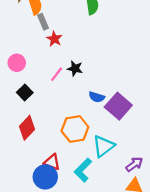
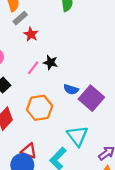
gray rectangle: (43, 22) -> (20, 18), turned 72
orange hexagon: (75, 129) -> (40, 108), moved
cyan triangle: (103, 146) -> (77, 136), turned -30

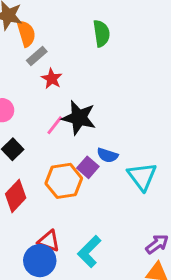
black star: (50, 62) -> (79, 118), size x1.6
purple square: (91, 98) -> (88, 167), moved, size x0.6
cyan triangle: (77, 136) -> (142, 176), moved

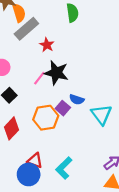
gray rectangle: (37, 56) -> (26, 29), size x1.6
red star: (52, 79) -> (47, 45), moved

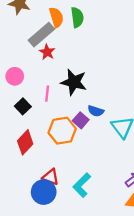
orange semicircle: (19, 13) -> (56, 17), moved
green semicircle: (72, 13) -> (77, 17), moved
red star: (47, 45) -> (47, 52), moved
pink line: (39, 78) -> (47, 94), moved, turned -32

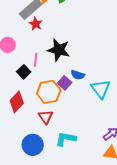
black square: (23, 106) -> (24, 72), moved
red triangle: (51, 177) -> (46, 117), moved, turned 35
cyan L-shape: (82, 185) -> (66, 139), turned 55

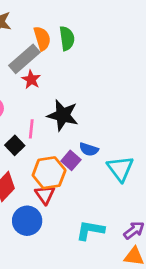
red triangle: (46, 117) -> (45, 195), moved
cyan L-shape: (66, 139) -> (90, 230), moved
blue circle: (33, 145) -> (27, 221), moved

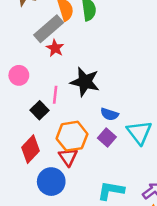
purple square: (71, 160) -> (107, 138), moved

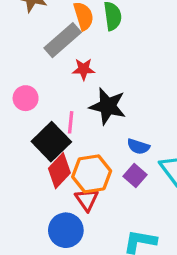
red star: (55, 48) -> (84, 69), moved, turned -30
black square: (40, 110) -> (51, 142), size x1.6
red diamond: (30, 149) -> (59, 171), moved

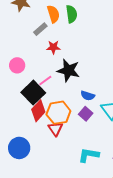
gray rectangle: (63, 40) -> (40, 29), size x0.6
pink line: (71, 122) -> (45, 80), turned 48
blue circle: (66, 230) -> (19, 148), moved

